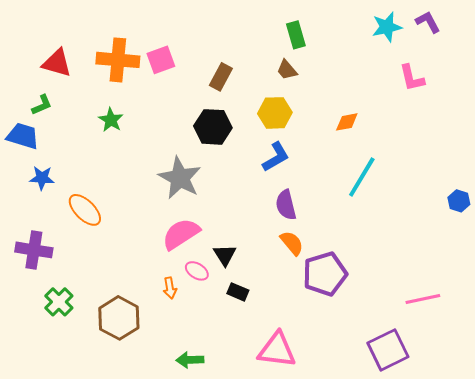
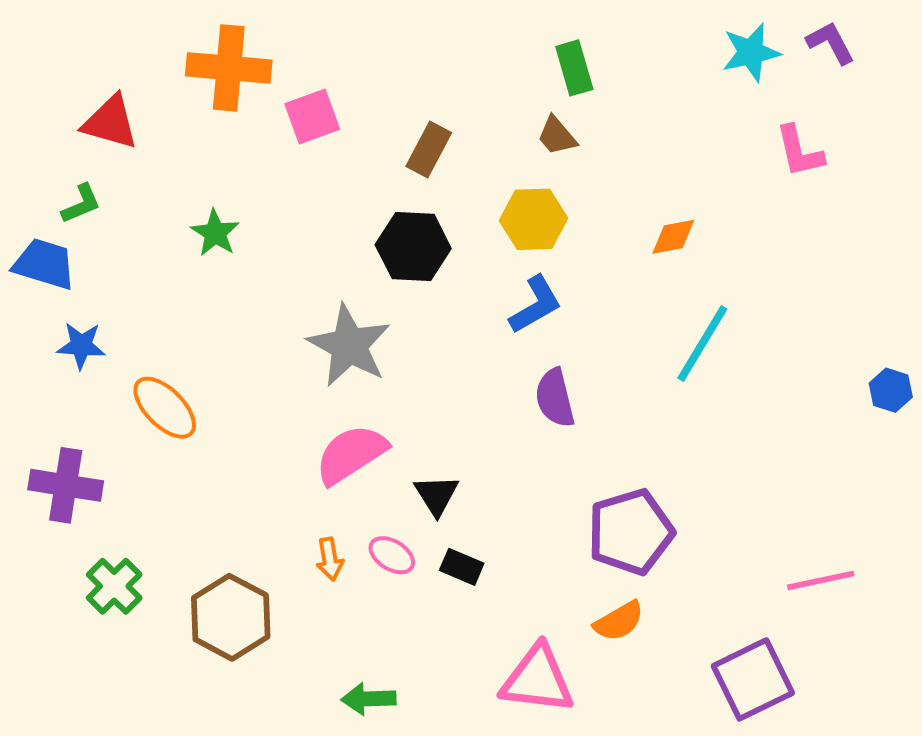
orange cross: (118, 60) -> (229, 68), moved
orange semicircle: (292, 243) -> (619, 621), moved, turned 100
pink ellipse: (197, 271) -> (392, 555), moved

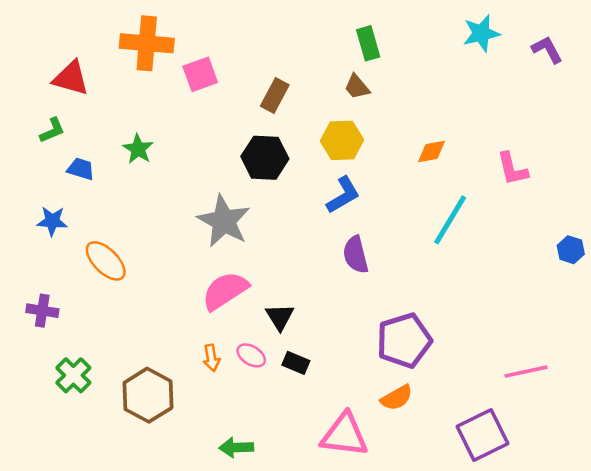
purple L-shape: (831, 43) -> (547, 50), moved
pink L-shape: (799, 151) -> (512, 169), moved
blue trapezoid: (44, 264) -> (81, 169), moved, size x0.7
purple cross: (66, 485) -> (42, 311), size x0.7

